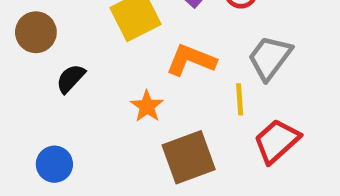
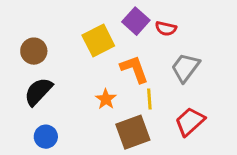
orange L-shape: (191, 60) -> (134, 69), turned 48
black semicircle: (71, 79) -> (38, 92), moved, size x1.5
yellow line: (240, 99) -> (149, 99), moved

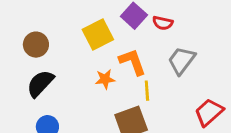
orange star: (106, 99) -> (105, 79), moved, turned 30
red trapezoid: (190, 122) -> (209, 112), moved

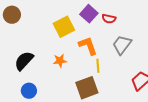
brown circle: (36, 45) -> (12, 15), moved
orange star: (105, 79) -> (60, 61), moved

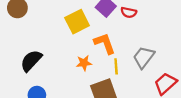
gray trapezoid: (122, 45) -> (144, 57), moved
orange star: (60, 61) -> (84, 63), moved

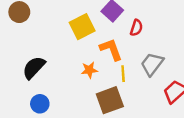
red semicircle: (129, 12) -> (136, 28), moved, turned -84

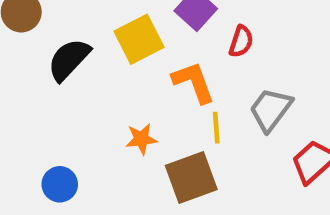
black semicircle: (34, 68) -> (69, 60), moved
orange star: (89, 70) -> (141, 139), moved

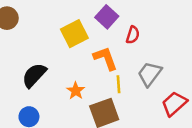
black semicircle: (69, 60) -> (34, 75), moved
orange star: (141, 139) -> (76, 91), turned -30

